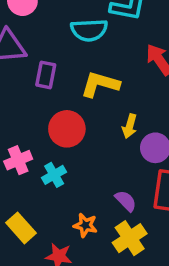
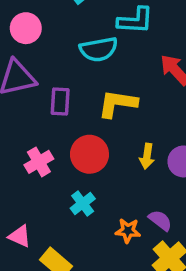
yellow arrow: (130, 126) -> (147, 156), moved
pink cross: (18, 160) -> (39, 162), moved
orange star: (85, 225) -> (128, 231), moved

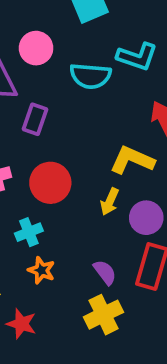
pink circle: (26, 28) -> (36, 48), moved
yellow L-shape: (118, 104) -> (132, 160), moved
orange star: (128, 231) -> (41, 270), moved

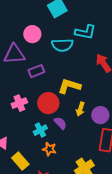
purple rectangle: (35, 119) -> (36, 71), turned 56
yellow L-shape: (132, 160) -> (69, 86), moved
purple semicircle: (105, 272) -> (60, 123), moved

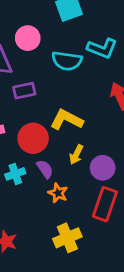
orange star: (49, 149) -> (58, 193), moved

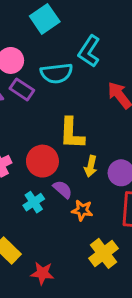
cyan L-shape: (102, 48) -> (89, 51), turned 116
purple rectangle: (24, 91) -> (22, 89), moved, turned 60
yellow L-shape: (67, 120) -> (72, 133), turned -100

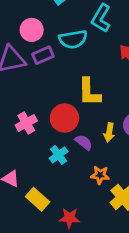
purple rectangle: (22, 89) -> (43, 55), turned -54
yellow arrow: (91, 166) -> (109, 132), moved
orange star: (82, 210) -> (100, 175), moved

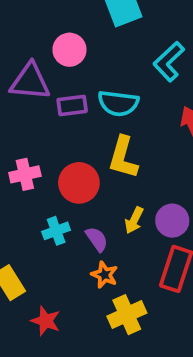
cyan semicircle: (73, 39) -> (118, 103), moved
purple rectangle: (43, 55) -> (72, 105), moved
purple semicircle: (84, 142) -> (97, 239), moved

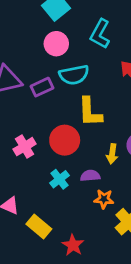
pink circle: (69, 50) -> (56, 44), moved
purple semicircle: (97, 239) -> (90, 176), turned -42
red star: (46, 321) -> (73, 245), turned 30

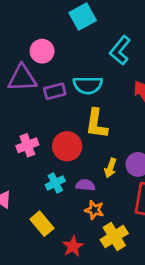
pink circle: (56, 44) -> (42, 51), moved
yellow rectangle: (39, 226) -> (42, 224), moved
red star: (73, 245) -> (73, 246), moved

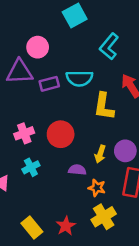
yellow L-shape: (96, 124) -> (104, 106), moved
cyan cross: (55, 183) -> (31, 167), moved
orange star: (94, 210) -> (97, 188), moved
yellow rectangle: (42, 224) -> (32, 228), moved

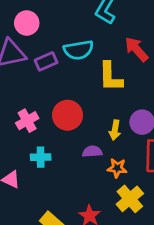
cyan cross: (31, 167) -> (41, 157), turned 36

